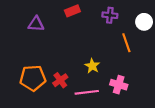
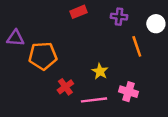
purple triangle: (36, 24) -> (15, 38), moved
orange pentagon: (33, 78) -> (43, 56), moved

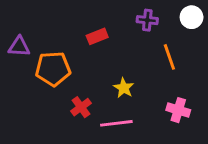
red rectangle: (79, 12) -> (97, 36), moved
white circle: (156, 24) -> (192, 17), moved
pink cross: (129, 92) -> (178, 110), moved

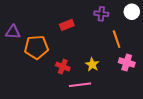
yellow star: (124, 88) -> (92, 65), moved
red cross: (81, 107) -> (63, 67), moved, turned -32
pink cross: (178, 110) -> (127, 62), moved

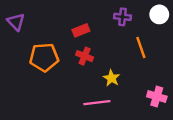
purple triangle: (13, 32) -> (16, 22), moved, turned 42
pink cross: (127, 62) -> (157, 97), moved
red cross: (63, 67) -> (85, 56), moved

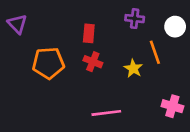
white circle: (159, 14) -> (175, 27), moved
red rectangle: (81, 30) -> (89, 33), turned -63
yellow star: (111, 78) -> (133, 68), moved

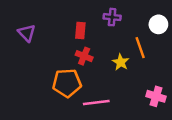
purple cross: (135, 19) -> (112, 17), moved
purple triangle: (17, 24) -> (27, 33), moved
orange pentagon: (48, 63) -> (67, 83), moved

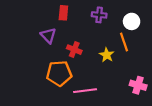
white circle: (158, 24) -> (132, 21), moved
red rectangle: (80, 30) -> (63, 13), moved
purple triangle: (27, 33) -> (48, 35), moved

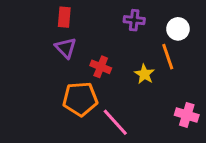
red rectangle: (63, 13) -> (64, 17), moved
pink line: (85, 91) -> (115, 122), turned 55

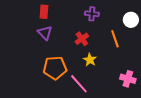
white circle: (178, 29) -> (131, 20), moved
red cross: (101, 67) -> (82, 39), moved, turned 32
yellow star: (144, 74) -> (90, 60), moved

